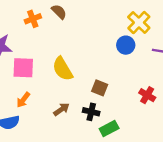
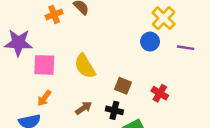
red cross: (147, 95) -> (160, 93), moved

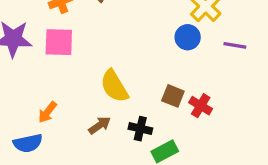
pink square: (44, 65) -> (59, 42), moved
yellow semicircle: (85, 66) -> (114, 86), moved
brown square: (123, 86) -> (173, 96), moved

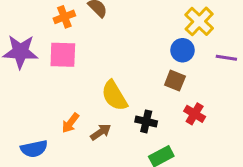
brown square: (173, 96) -> (175, 81), moved
orange arrow: (47, 112) -> (70, 123), moved
black cross: (140, 129) -> (146, 121), moved

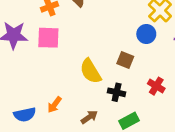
brown square: (175, 81) -> (125, 60), moved
orange arrow: (70, 123) -> (55, 105), moved
brown arrow: (101, 132) -> (89, 117), moved

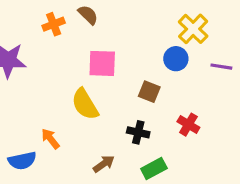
pink square: (48, 38) -> (102, 63), moved
yellow semicircle: (90, 71) -> (85, 104), moved
orange arrow: (55, 105) -> (50, 139), moved, turned 105

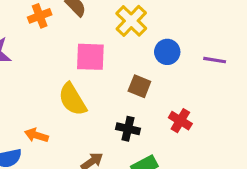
yellow cross: (193, 29) -> (131, 21), moved
orange arrow: (50, 139) -> (36, 135), turned -35

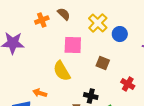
blue circle: (167, 52) -> (120, 34), moved
black cross: (128, 129) -> (91, 96), moved

